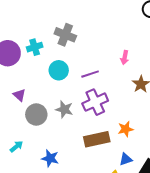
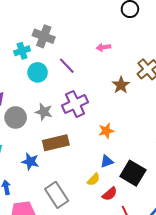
cyan cross: (35, 47) -> (22, 51), moved
pink arrow: (125, 58) -> (103, 47), moved, turned 72
purple line: (90, 74) -> (67, 66), moved, turned 66
brown rectangle: (97, 139) -> (56, 143), moved

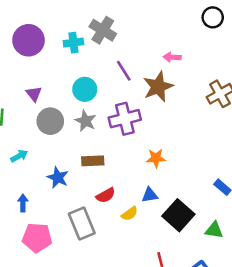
cyan circle: (38, 72) -> (85, 89), moved
brown star: (121, 85) -> (158, 87), moved, size x1.4
brown rectangle: (56, 143) -> (93, 161), size x0.7
red semicircle: (110, 194) -> (106, 195), moved

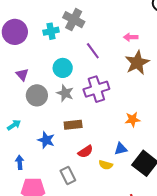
brown star: (158, 87) -> (137, 63), moved
orange star: (156, 158) -> (133, 119), moved
yellow semicircle: (130, 214) -> (106, 165), turned 56
gray rectangle: (82, 224) -> (68, 176), size x0.7

